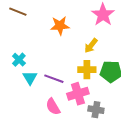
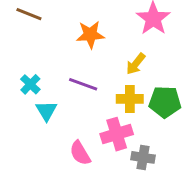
purple line: (54, 79) -> (83, 84), moved

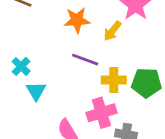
yellow arrow: (136, 64) -> (112, 31), moved
purple line: (83, 84) -> (85, 60), moved

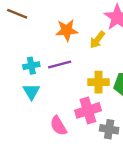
purple line: (85, 60) -> (60, 64), moved, turned -35
cyan cross: (21, 66) -> (31, 66), moved, turned 35

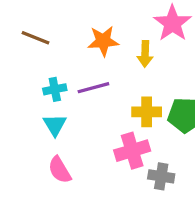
brown line: (17, 14) -> (35, 38), moved
yellow arrow: (97, 40) -> (145, 54), turned -36
pink semicircle: (58, 126) -> (60, 170), moved

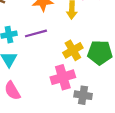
yellow cross: (147, 112) -> (73, 50), turned -30

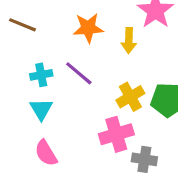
purple line: (36, 33) -> (79, 73), turned 55

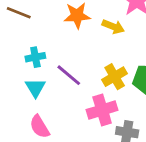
yellow arrow: (129, 40) -> (113, 27), turned -70
purple line: (79, 73) -> (69, 75), moved

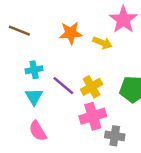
yellow cross: (115, 77) -> (92, 87), moved

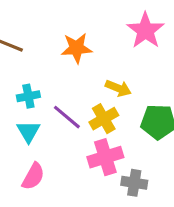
yellow arrow: (103, 43) -> (118, 88), moved
pink semicircle: (38, 131) -> (33, 176), turned -120

